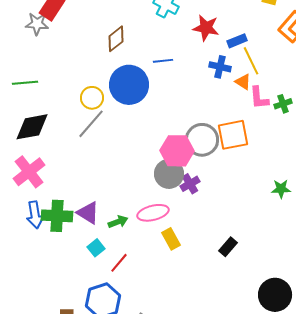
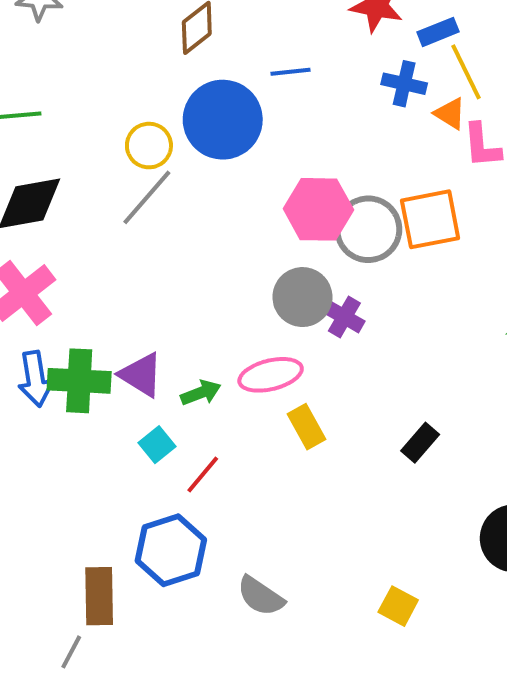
pink hexagon: (177, 151) -> (318, 209), moved
purple cross: (190, 184) -> (344, 317), turned -30

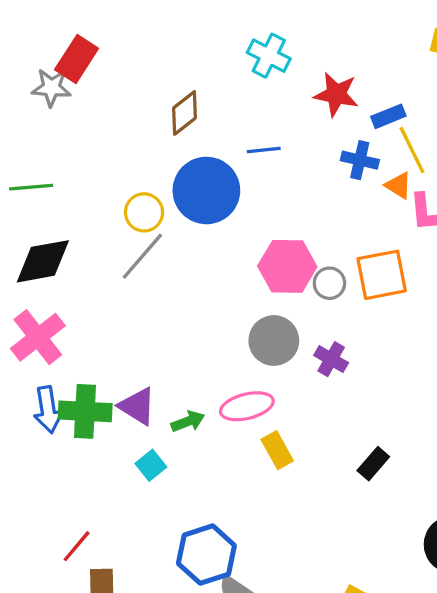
gray circle: (368, 229) -> (329, 283), size x0.6
purple cross: (344, 317) -> (331, 359), moved
red line: (203, 474) -> (77, 546), moved
blue hexagon: (171, 550) -> (206, 555), moved

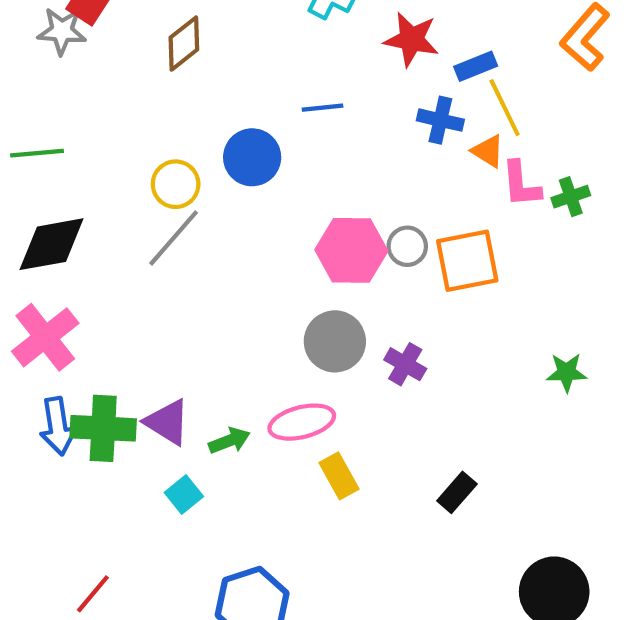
brown diamond: (184, 113) -> (184, 44), moved
blue circle: (206, 190) -> (252, 157), size x0.7
gray circle: (329, 283) -> (407, 246), moved

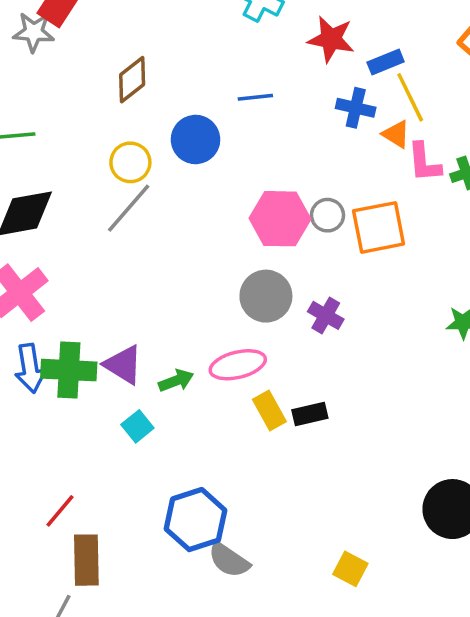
brown diamond: (184, 44) -> (132, 80), moved
black rectangle: (457, 492) -> (310, 414), moved, turned 36

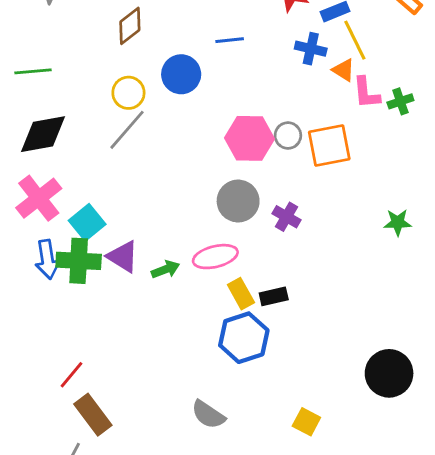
cyan square: (137, 426) -> (87, 222), moved, size x1.4
blue hexagon: (196, 520) -> (244, 338), moved
brown rectangle: (86, 560) -> (93, 415), turned -36

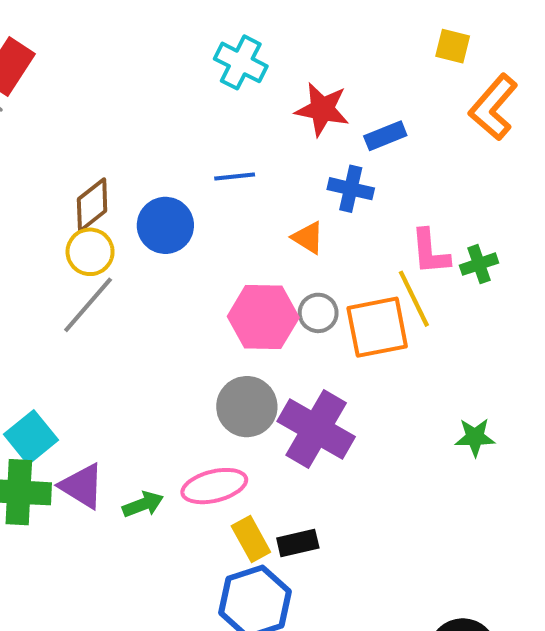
brown diamond: (130, 26) -> (92, 205), moved
yellow line: (355, 40) -> (414, 299), moved
orange triangle: (343, 70) -> (308, 238), moved
purple cross: (287, 217) -> (316, 429), size x1.8

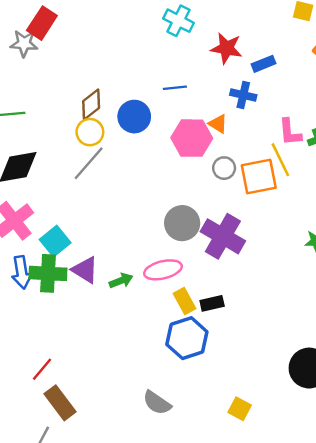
pink hexagon: (263, 317) -> (192, 138), moved

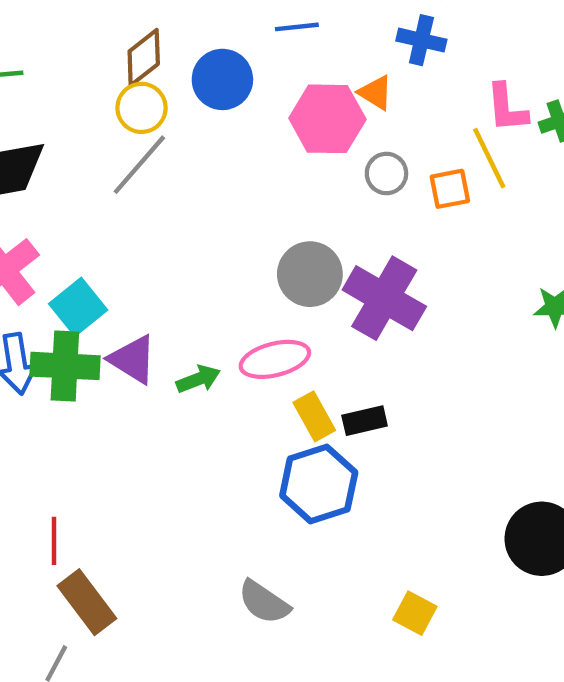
orange square: (259, 176) -> (450, 189), size x0.6
red line: (42, 369) -> (54, 541), turned -40

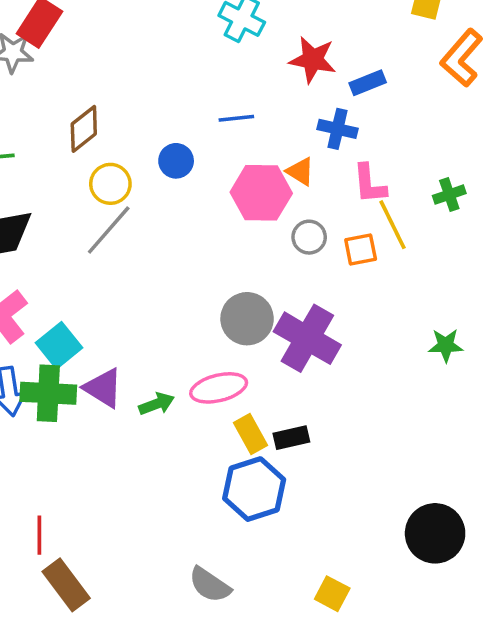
brown diamond: (144, 58) -> (84, 129), moved
blue circle: (222, 79) -> (176, 161), size x0.7
pink L-shape: (507, 108) -> (369, 184), moved

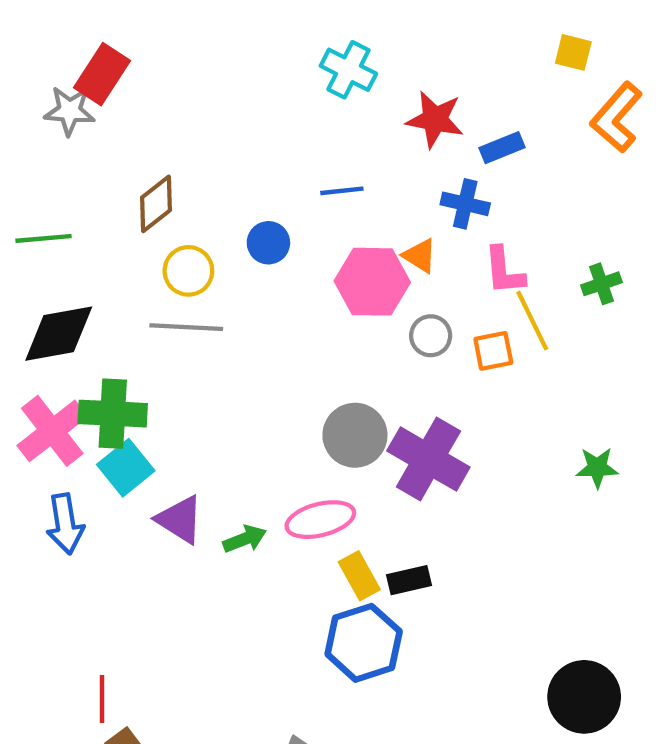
gray line: (109, 230) -> (186, 327), turned 52
green cross: (48, 393) -> (113, 414), moved

